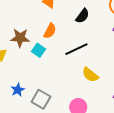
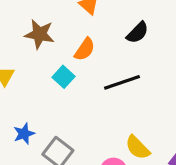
brown star: (20, 38) -> (40, 34), moved
yellow semicircle: (90, 75) -> (138, 148), moved

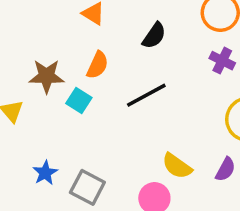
brown star: (40, 34) -> (47, 76), moved

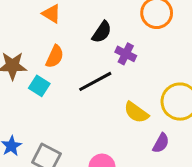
purple cross: (222, 61) -> (126, 54), moved
yellow semicircle: (177, 166) -> (136, 112), moved

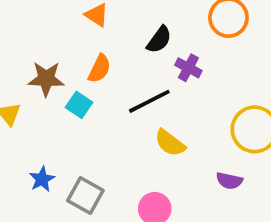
yellow semicircle: (136, 112) -> (170, 143), moved
purple semicircle: (161, 143) -> (229, 181), turned 72

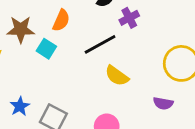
purple cross: (188, 68) -> (129, 18), turned 36

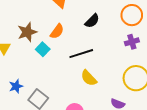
purple cross: (129, 18) -> (132, 42), moved
brown star: (21, 29) -> (27, 32), turned -30

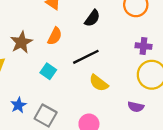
purple cross: (132, 42) -> (143, 46), moved, turned 32
cyan square: (43, 49) -> (48, 71), moved

